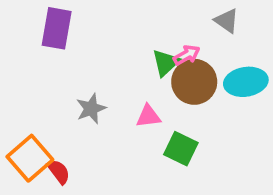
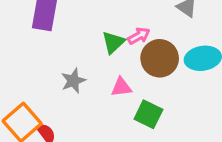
pink arrow: (187, 55) -> (139, 36), moved
green triangle: (166, 63) -> (113, 42), moved

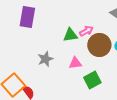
green triangle: (113, 42) -> (70, 35), turned 35
green square: (148, 114) -> (92, 80), turned 36

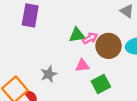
pink arrow: (86, 31) -> (90, 38), moved
gray star: (45, 59) -> (49, 74), moved

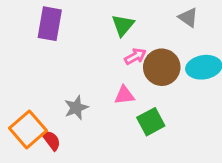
green triangle: (77, 35) -> (123, 25), moved, turned -42

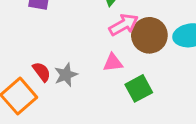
pink arrow: (135, 56) -> (124, 25), size x1.4
red semicircle: (51, 140) -> (42, 72), moved

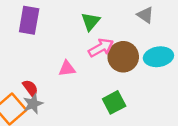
pink triangle: (113, 63) -> (67, 69), moved
gray star: (66, 75) -> (33, 104), moved

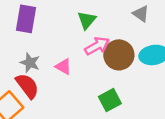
pink triangle: (67, 69) -> (63, 67), turned 36
red semicircle: (30, 88) -> (27, 86), size x1.5
gray star: (33, 104) -> (30, 63), moved, turned -30

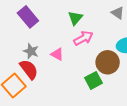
purple rectangle: (26, 19) -> (28, 17), turned -50
brown circle: (119, 55) -> (108, 62), moved

